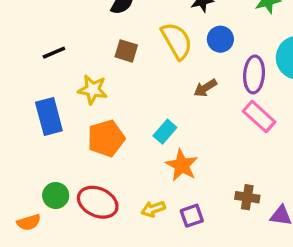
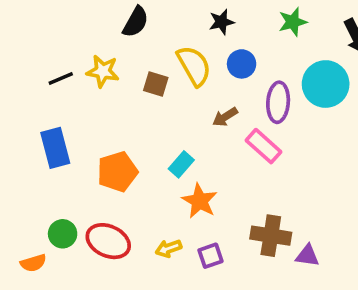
brown square: (126, 51) -> (156, 84), moved
yellow star: (93, 90) -> (103, 71), moved
pink rectangle: (259, 116) -> (263, 146), moved
brown cross: (247, 197) -> (271, 236), size x1.5

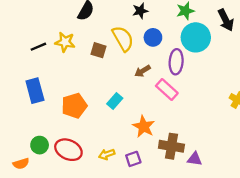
cyan circle: (326, 84) -> (196, 37), moved
orange star: (200, 201) -> (144, 127), moved

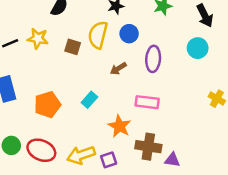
cyan circle: (196, 37) -> (198, 48), moved, size x0.7
yellow semicircle: (123, 39) -> (98, 35), turned -136
pink rectangle: (167, 90) -> (147, 102), moved, turned -35
yellow arrow: (107, 154) -> (81, 155), size x1.6

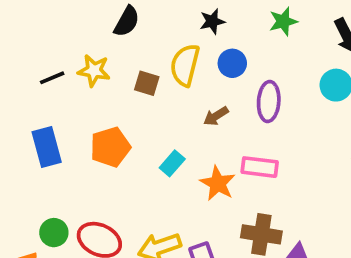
orange pentagon: (47, 105) -> (110, 147), moved
orange star: (119, 126) -> (218, 183), moved

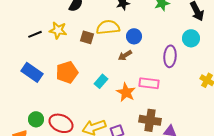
blue circle: (232, 63) -> (134, 36), moved
yellow semicircle: (185, 65) -> (108, 27), turned 70
purple ellipse: (269, 101) -> (170, 56), moved
blue rectangle: (47, 147) -> (32, 72), turned -40

